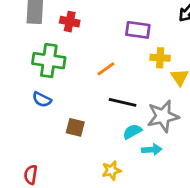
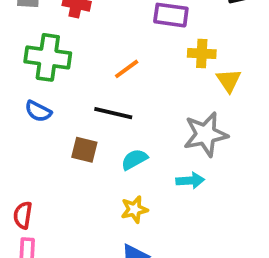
black line: (123, 102) -> (113, 113), moved
cyan semicircle: (132, 132) -> (134, 159), moved

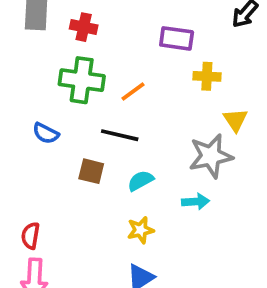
green cross: (48, 57) -> (82, 80), moved
yellow triangle: (229, 80) -> (235, 120), moved

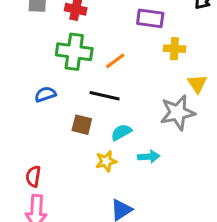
blue semicircle: (46, 133) -> (45, 94), turned 135
cyan arrow: (196, 202) -> (149, 157), moved
yellow star: (141, 230) -> (106, 161), moved

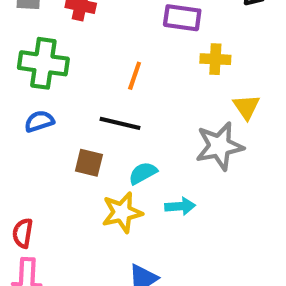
green cross: (74, 52) -> (43, 63), moved
orange line: (115, 61) -> (135, 76), turned -35
yellow star: (106, 161) -> (122, 212), size x1.4

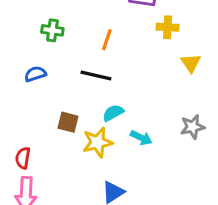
green cross: (43, 63) -> (52, 30), moved, size x0.6
gray star: (219, 146) -> (192, 127), moved, size x0.7
brown square: (89, 163) -> (68, 122), moved
cyan arrow: (180, 206) -> (141, 138), turned 30

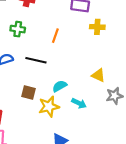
yellow triangle: (191, 63) -> (98, 75), moved, turned -32
black line: (96, 75) -> (36, 60), moved

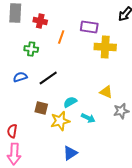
yellow cross: (97, 27) -> (105, 47), size x1.5
orange line: (55, 36) -> (61, 37), moved
black line: (36, 60) -> (48, 78), turned -48

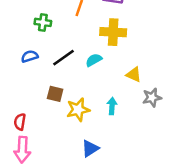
yellow cross: (105, 47) -> (113, 32), moved
cyan semicircle: (70, 102) -> (94, 60), moved
cyan arrow: (88, 118) -> (112, 106), turned -112

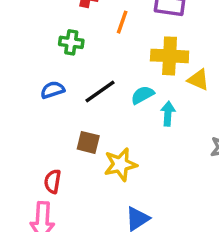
yellow triangle: (134, 75) -> (198, 80), moved
cyan arrow: (112, 106) -> (168, 114), moved
red semicircle: (20, 122) -> (53, 181), moved

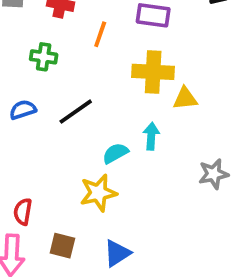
yellow triangle: (198, 80) -> (185, 98), turned -30
cyan semicircle: (142, 95) -> (115, 153), moved
brown square: (88, 142) -> (62, 246), moved

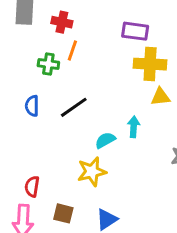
orange line: (100, 34) -> (72, 51), moved
yellow cross: (153, 72) -> (150, 64), moved
blue semicircle: (23, 110) -> (32, 106), turned -72

